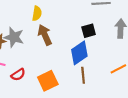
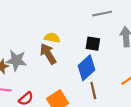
yellow semicircle: (37, 13) -> (52, 38), moved, turned -80
black square: (89, 31) -> (93, 44), turned 32

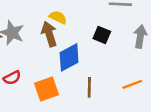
blue diamond: (87, 68) -> (69, 57), moved

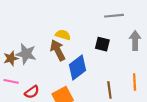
orange line: (132, 84) -> (135, 82), turned -63
brown line: (89, 87) -> (109, 90), moved

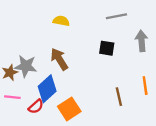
yellow semicircle: (63, 35) -> (61, 21), moved
blue diamond: (78, 67) -> (47, 89), moved

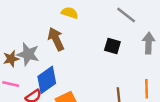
gray line: (116, 16) -> (126, 15), turned 42
brown arrow: (59, 59) -> (56, 39), moved

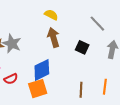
brown arrow: (56, 39) -> (53, 37), moved
blue diamond: (47, 80) -> (42, 70), moved

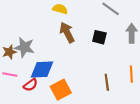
blue diamond: (42, 70) -> (42, 70), moved, turned 35

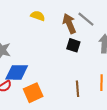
brown arrow: (67, 32) -> (69, 23), moved

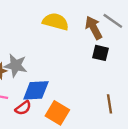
yellow semicircle: (38, 16) -> (56, 22), size x1.5
orange square: (33, 93) -> (57, 113), turned -30

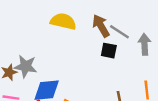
gray line: (113, 21) -> (119, 32), moved

